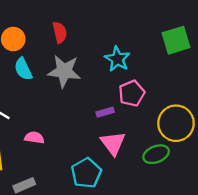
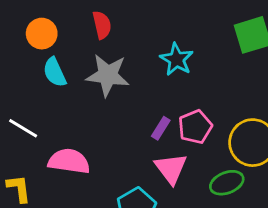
pink pentagon: (132, 93) -> (195, 127), moved
purple rectangle: (105, 112) -> (161, 128), turned -42
pink semicircle: (34, 138) -> (69, 161), size x1.6

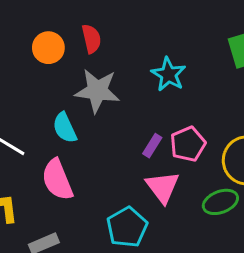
orange circle: (42, 34) -> (48, 48), moved
cyan semicircle: (55, 72) -> (65, 128), moved
pink semicircle: (69, 161) -> (57, 180), turned -120

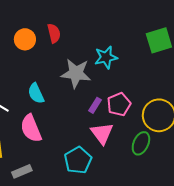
cyan star: (169, 74) -> (106, 57), turned 30
gray star: (97, 91) -> (76, 73), moved
green ellipse: (220, 202) -> (141, 143), turned -45

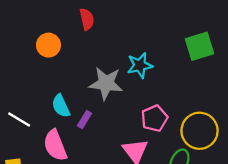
red semicircle: (54, 33) -> (87, 19), moved
purple rectangle: (95, 105) -> (85, 119), moved

